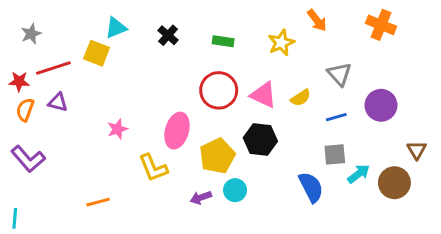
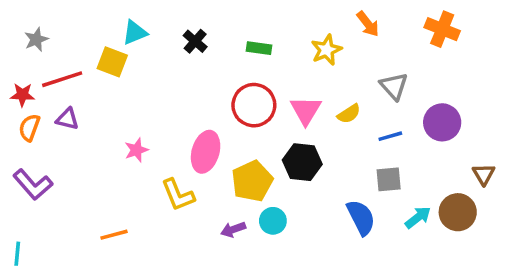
pink triangle: (263, 95) -> (306, 110), turned 36
cyan arrow: (359, 174) -> (418, 217), moved

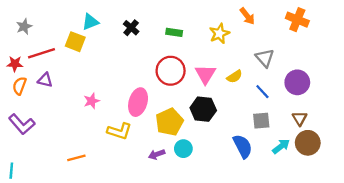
blue line: (390, 136) -> (262, 92), turned 63
brown triangle: (484, 174) -> (300, 118), moved
yellow L-shape: (178, 195) -> (119, 131), turned -50

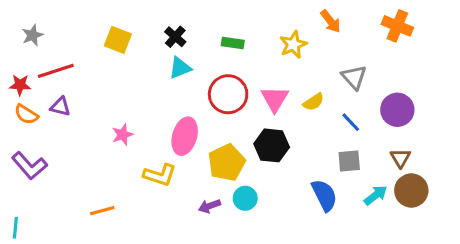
cyan triangle: (90, 22) -> (180, 68), moved
yellow square: (75, 42) -> (118, 40), moved
orange semicircle: (19, 86) -> (26, 114), turned -78

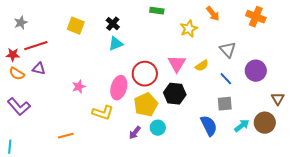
green rectangle: (233, 43) -> (157, 11), moved
red circle: (228, 94) -> (145, 74), moved
brown triangle: (400, 158) -> (278, 99), moved
purple arrow: (209, 206) -> (135, 133), turned -32

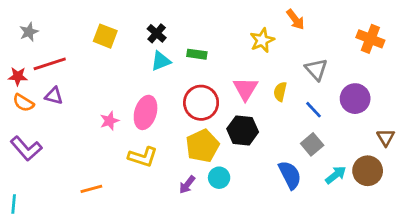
green rectangle: (157, 11) -> (197, 54), moved
orange cross: (256, 17) -> (370, 39), moved
yellow semicircle: (202, 66) -> (280, 92), turned 136
pink ellipse: (119, 88) -> (146, 112), moved
gray square: (225, 104) -> (312, 144), turned -35

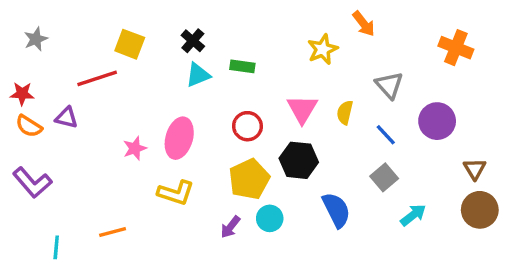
red line: (50, 64) -> (97, 78), moved
red circle: (201, 103) -> (248, 126), size x0.7
brown circle: (368, 171) -> (480, 210), moved
blue semicircle: (290, 175) -> (336, 210), moved
cyan line: (14, 204) -> (56, 247), moved

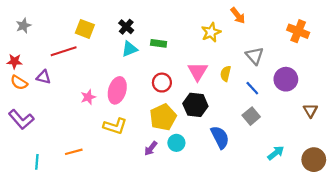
brown circle: (480, 210) -> (314, 160), moved
cyan arrow: (413, 215) -> (276, 153), moved

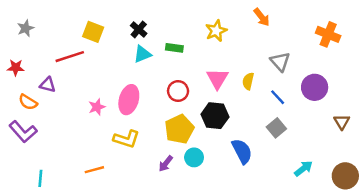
yellow star: (211, 32) -> (216, 31), moved
orange semicircle: (19, 83) -> (28, 102), moved
orange line: (74, 152) -> (94, 170), moved

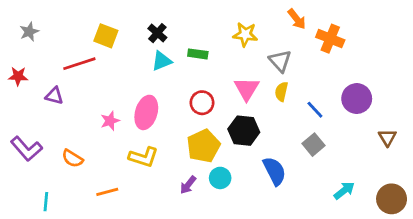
yellow star: (216, 31) -> (245, 34), turned 30
orange cross: (328, 34) -> (330, 39), moved
gray triangle: (280, 61) -> (280, 61), moved
orange semicircle: (28, 102) -> (72, 158), moved

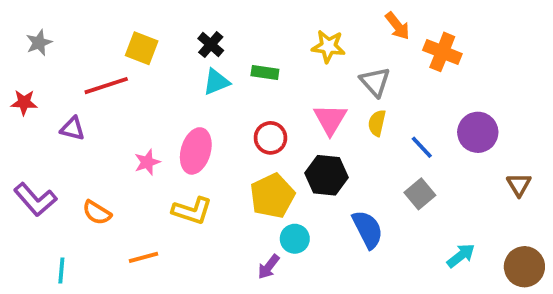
purple arrow: (188, 185) -> (269, 267), moved

